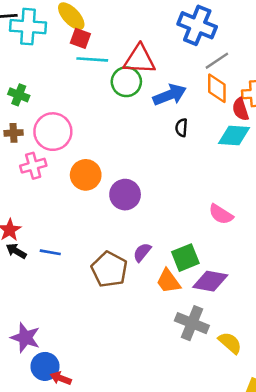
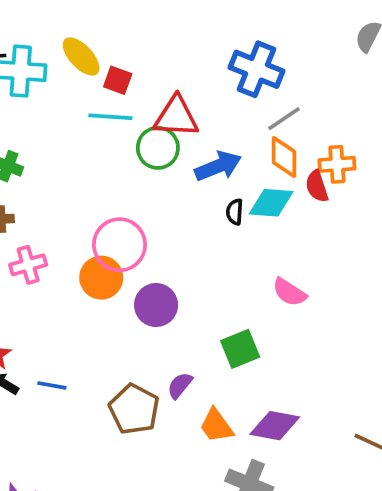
red square: (80, 38) -> (118, 80), moved
pink circle: (53, 132) -> (119, 245), moved
cyan diamond: (234, 136) -> (271, 203), moved
pink semicircle: (221, 214) -> (289, 292), moved
green square: (185, 258) -> (240, 349), moved

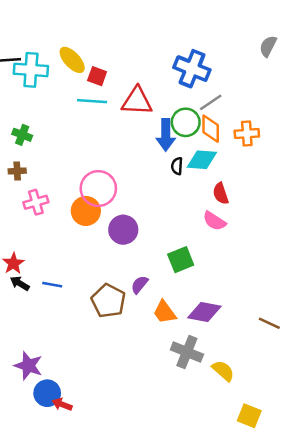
green circle: (158, 148) -> (186, 122), moved
blue arrow: (218, 166) -> (166, 135), turned 112
red semicircle: (317, 186) -> (221, 193), moved

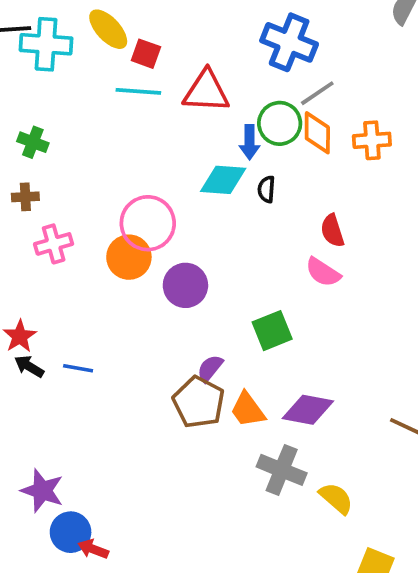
blue arrow: (166, 135) -> (250, 142), size x0.7
cyan diamond: (202, 160) -> (223, 180), moved
brown pentagon: (108, 301) -> (199, 402), moved

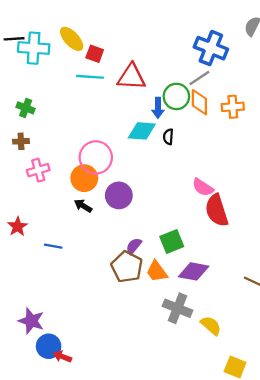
blue cross: (289, 42) -> (211, 48), moved
red semicircle: (332, 231) -> (217, 210), moved, size x1.6
green square: (272, 331) -> (172, 241), moved
black arrow: (29, 366) -> (83, 206), moved

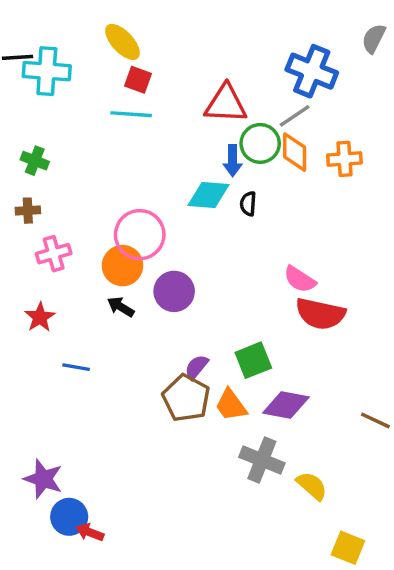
yellow ellipse: (72, 39) -> (122, 42), moved
red triangle: (131, 77) -> (226, 104), moved
red semicircle: (217, 210) -> (320, 314), turned -60
red star: (18, 227) -> (40, 317), moved

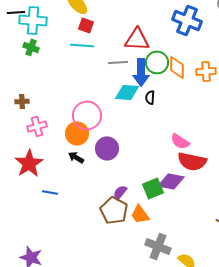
gray line: (295, 116) -> (118, 62), moved, turned 30
green cross: (35, 161) -> (31, 47), moved
blue arrow: (233, 161) -> (141, 72), size x1.5
red star: (40, 317) -> (29, 163), size x1.6
purple diamond: (286, 405) -> (171, 181), moved

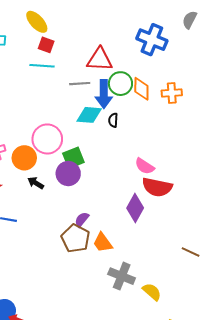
orange circle: (77, 133) -> (24, 158), moved
purple diamond: (171, 181) -> (135, 208), turned -72
green square: (153, 188) -> (73, 158), moved

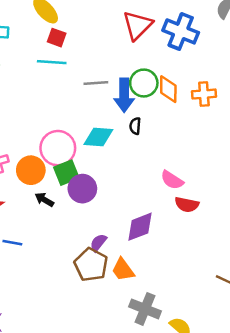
red triangle: (100, 59) -> (138, 25), moved, turned -48
cyan diamond: (89, 115) -> (98, 137), moved
green square: (73, 158) -> (66, 173), moved
red semicircle: (157, 187) -> (187, 205), size x0.7
purple diamond: (135, 208) -> (140, 227), moved, turned 40

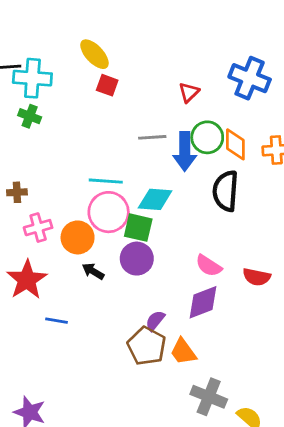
red triangle: (138, 25) -> (189, 92), moved, size x0.6
cyan line: (52, 62) -> (106, 181), moved
black semicircle: (135, 126) -> (226, 191), moved, size x2.0
green square: (66, 173) -> (138, 228), moved, turned 35
pink semicircle: (172, 180) -> (209, 266), moved

